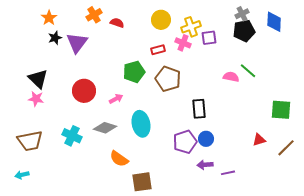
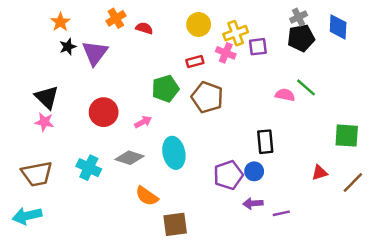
black rectangle: (199, 109) -> (265, 142), moved
cyan arrow: (22, 175) -> (27, 216), size x1.6

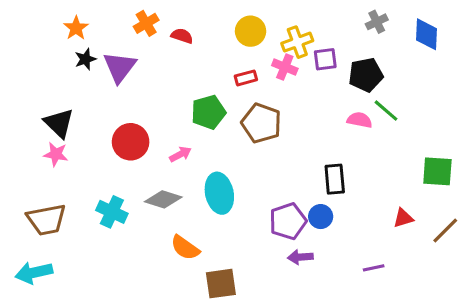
black pentagon: (301, 38) -> (366, 75), moved
purple arrow: (253, 203) -> (300, 257), moved
purple line: (281, 213) -> (374, 268), moved

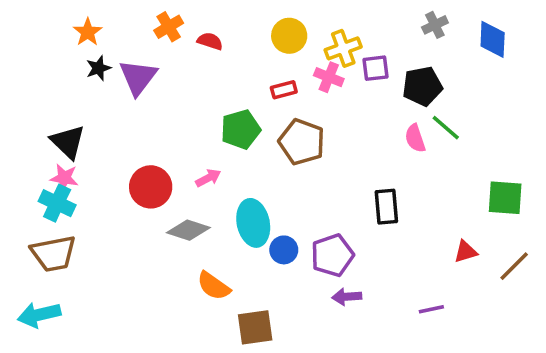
pink semicircle: (360, 120) -> (415, 138), turned -120
red circle: (131, 142) -> (151, 187), moved
cyan cross: (112, 212) -> (57, 203), moved
blue circle: (321, 217) -> (284, 250), moved

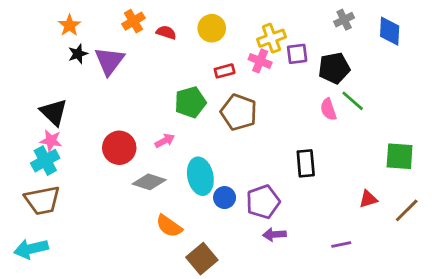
yellow circle: (289, 36) -> (212, 28), moved
cyan cross: (57, 203) -> (45, 161), turned 36
brown square: (255, 327) -> (202, 259), turned -32

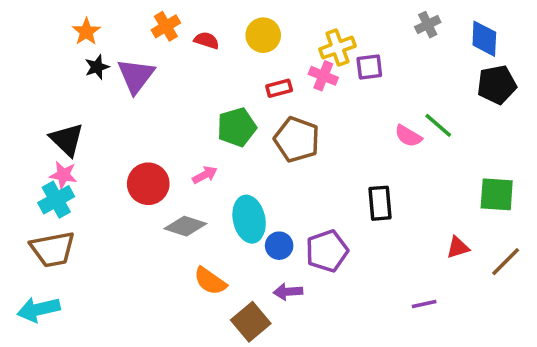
black pentagon: (334, 68) -> (497, 85), moved
pink semicircle: (328, 109) -> (408, 136), turned -40
purple arrow: (274, 235) -> (288, 292), moved

